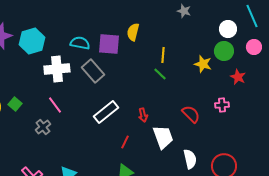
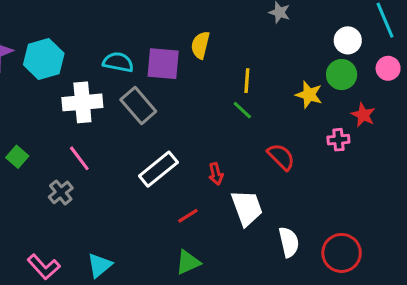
pink cross: (222, 105) -> (338, 140), moved
red semicircle: (191, 114) -> (281, 157), moved
red line: (125, 142) -> (188, 216), turned 32

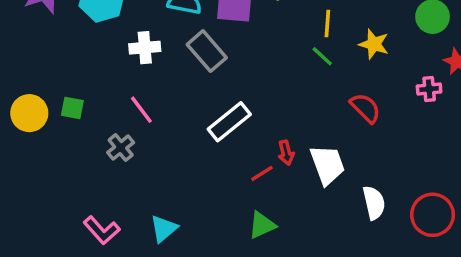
yellow star: (309, 95) -> (374, 44), moved
white cross: (82, 102) -> (145, 48), size x0.7
green square: (17, 157) -> (72, 108), turned -30
red arrow: (216, 174) -> (286, 153), moved

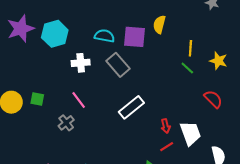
red line: (262, 173) -> (167, 147), moved

